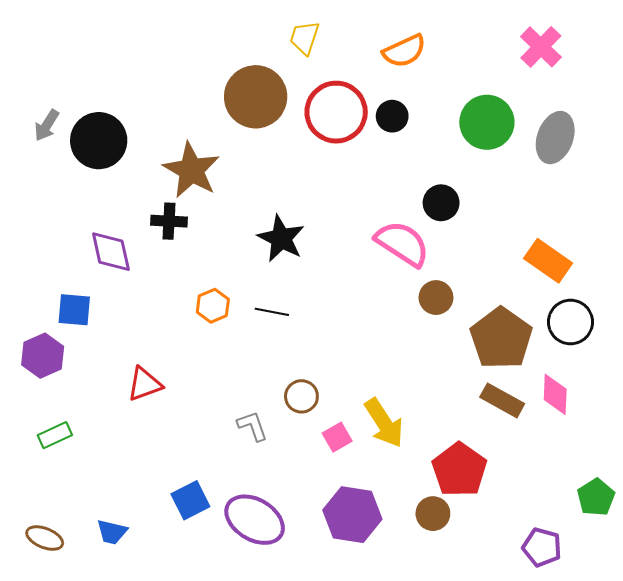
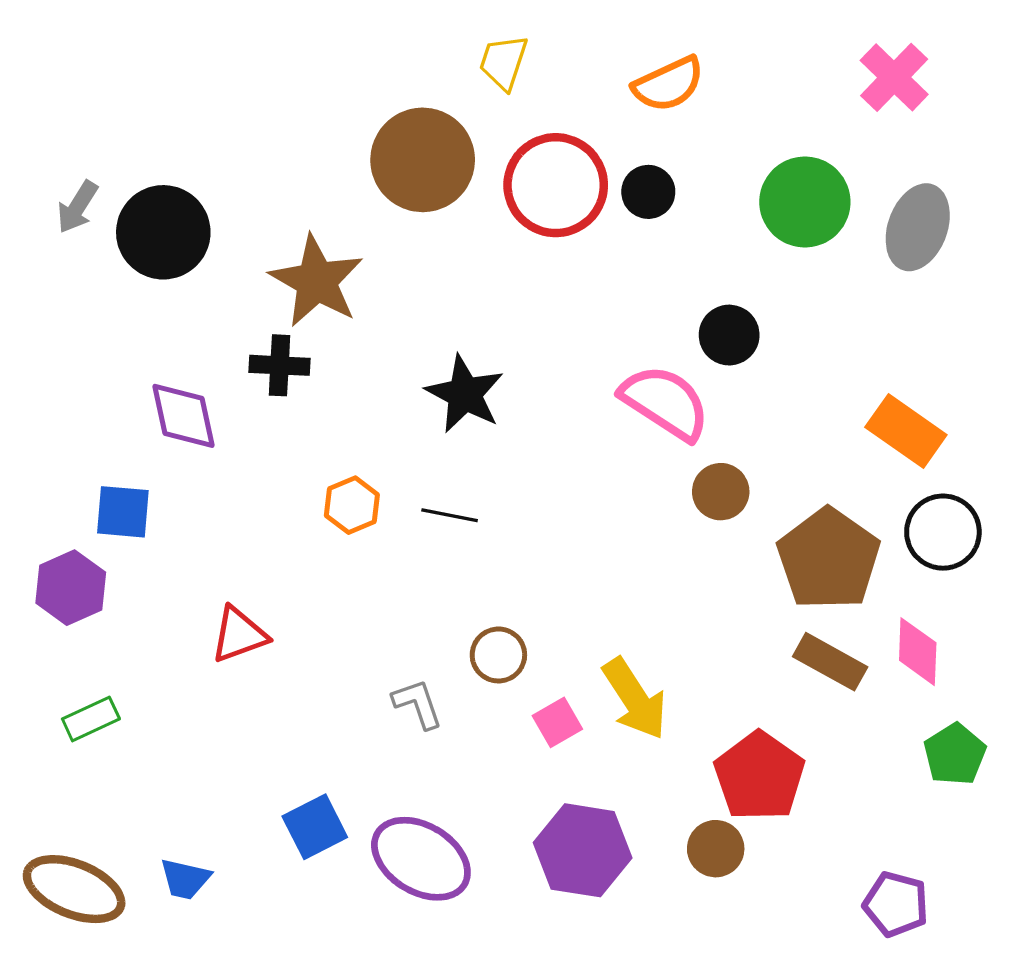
green pentagon: (596, 497) -> (955, 754), moved
brown ellipse: (45, 538) -> (74, 889), size x1.6

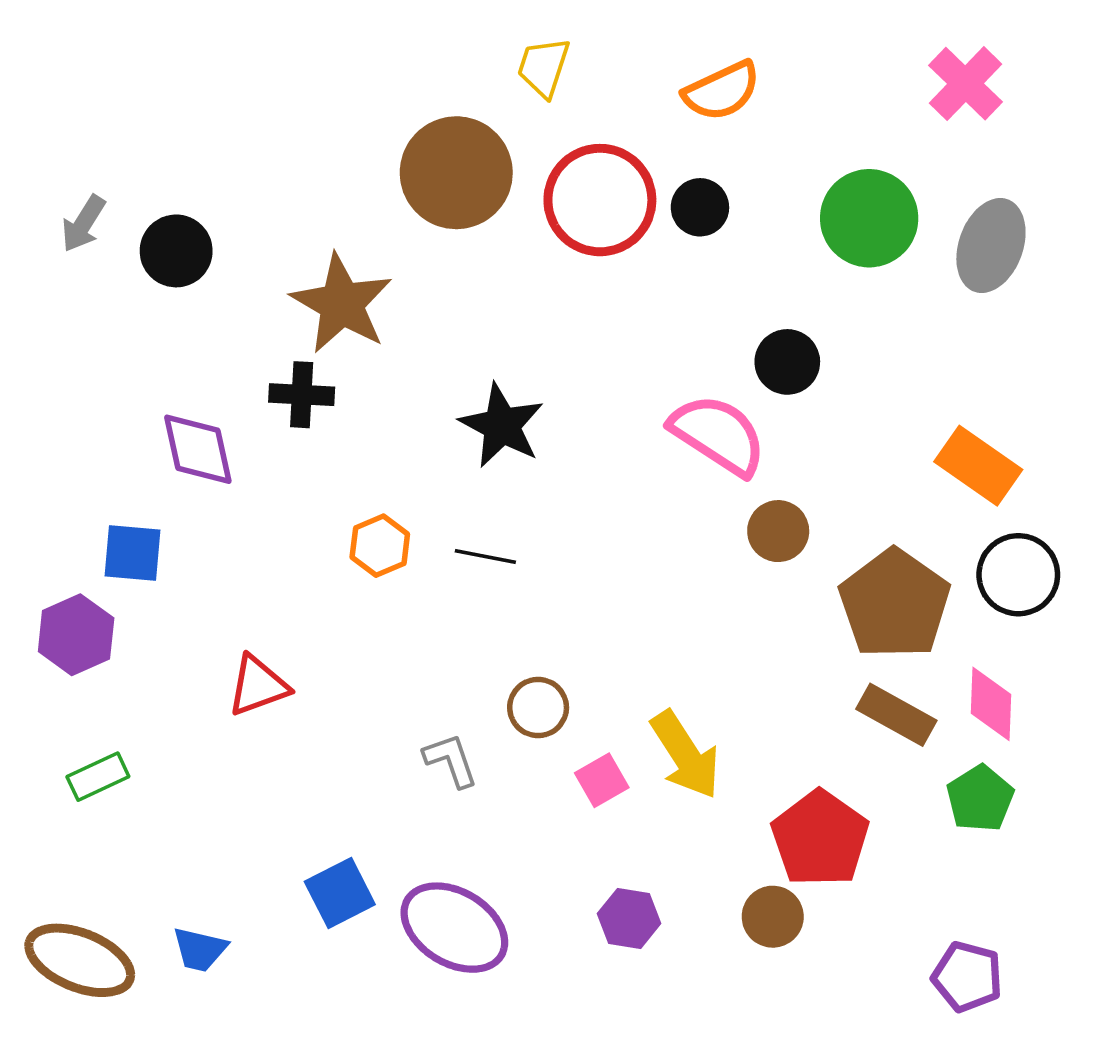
black circle: (163, 232) -> (176, 251), size x0.7
green pentagon: (955, 754) -> (980, 798), moved
purple hexagon: (583, 850) -> (629, 918), size x0.6

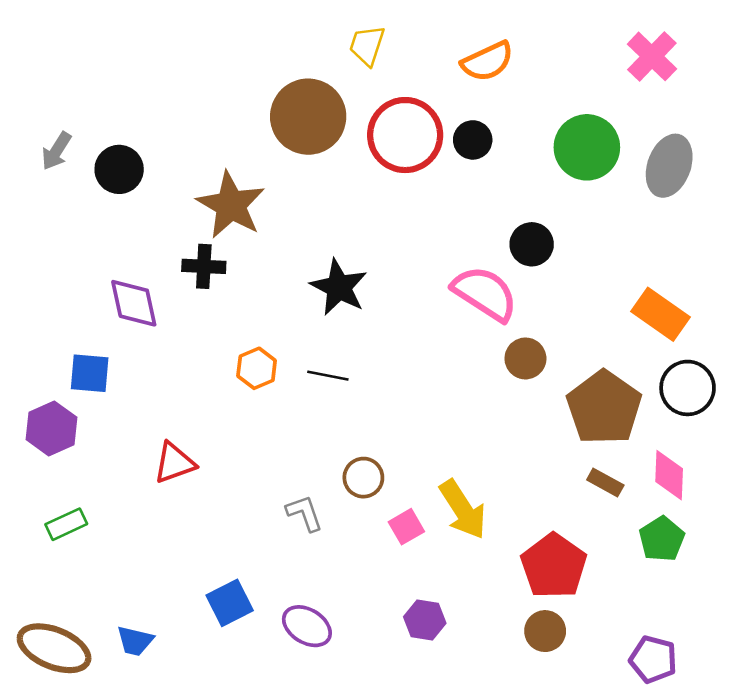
brown rectangle: (896, 715) -> (605, 482), size x0.7
brown circle: (773, 917) -> (545, 631), moved
purple ellipse: (454, 928) -> (307, 626), size x0.7

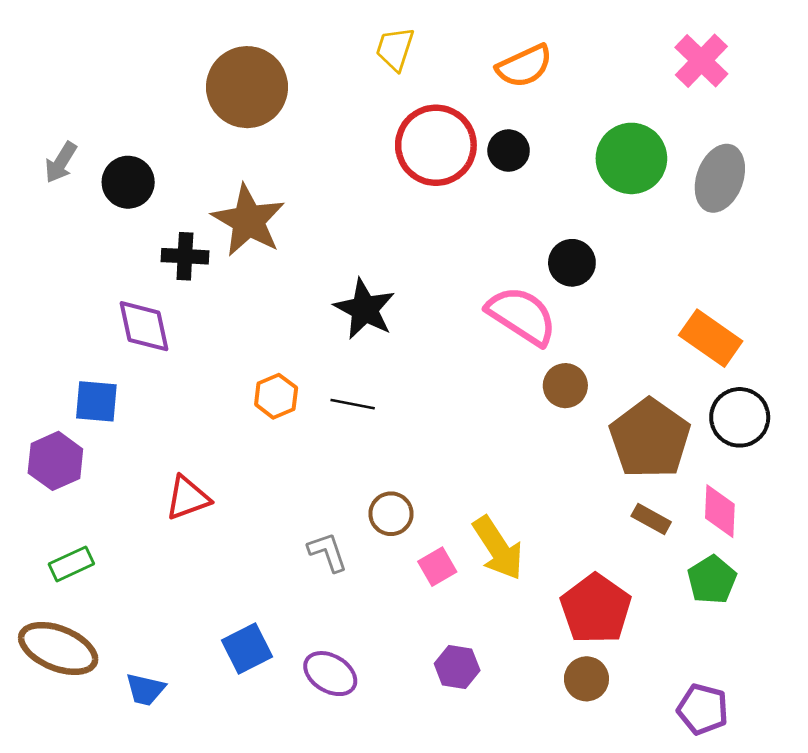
brown circle: (308, 117) -> (247, 87), moved
black cross: (204, 266) -> (185, 256), moved
brown ellipse: (54, 648) -> (58, 648), moved

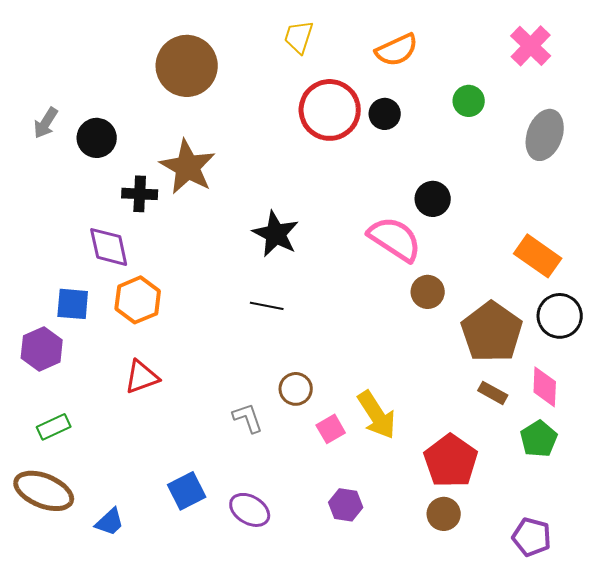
green circle: (631, 158) -> (469, 101), moved, size x0.6
orange hexagon: (276, 396) -> (138, 300), moved, size x1.4
blue trapezoid: (145, 689) -> (110, 522), turned -56

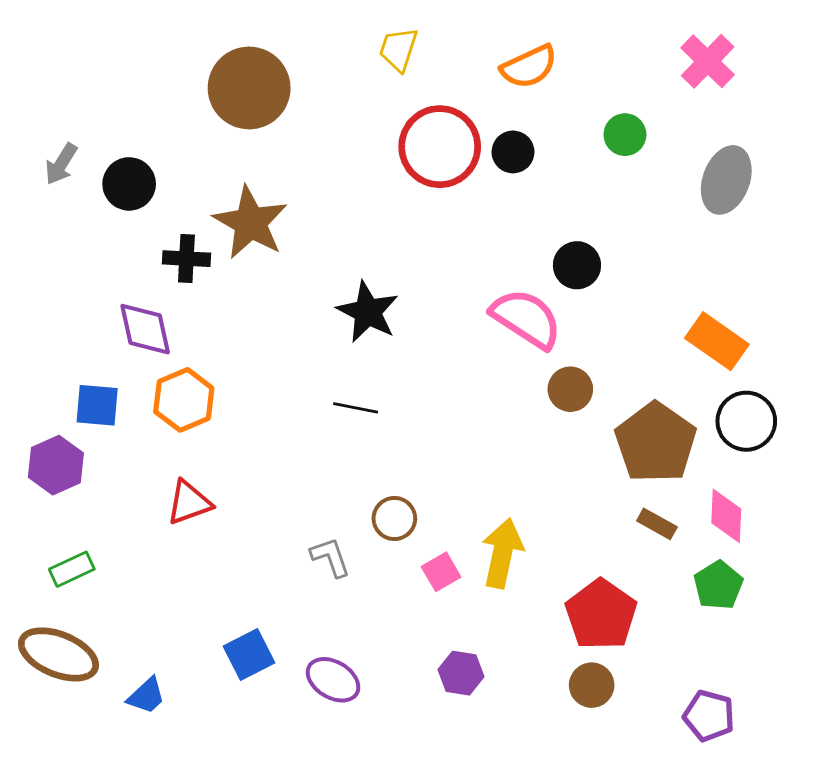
yellow arrow: (377, 415) -> (502, 553), turned -135

